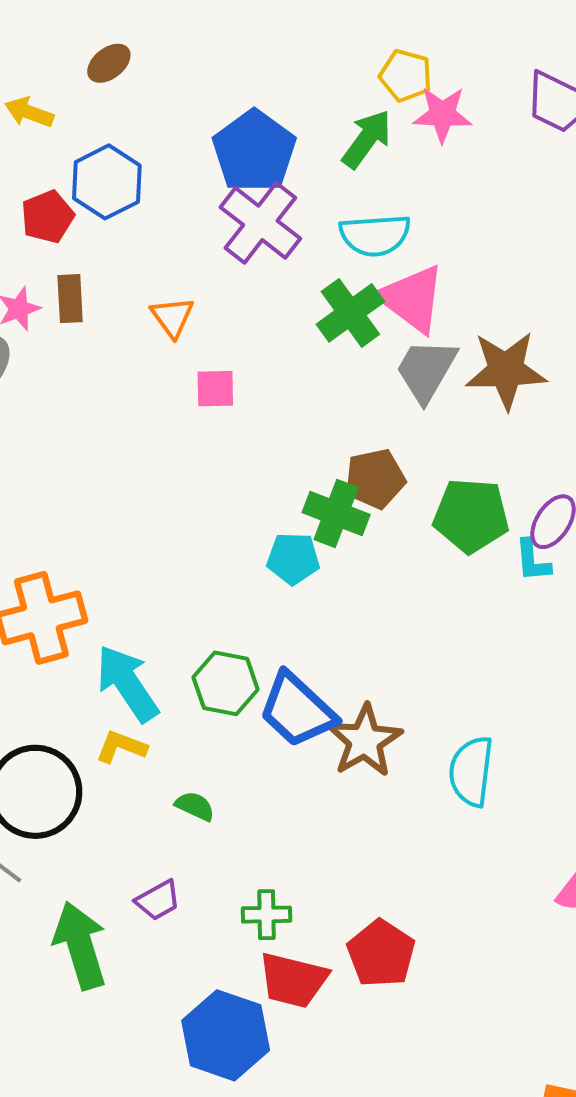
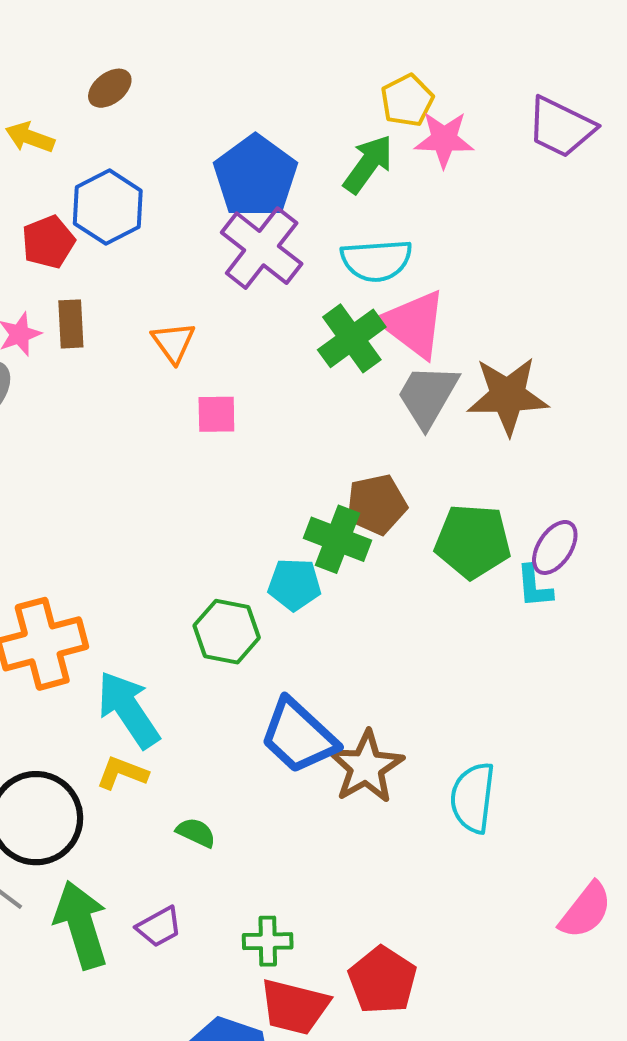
yellow pentagon: (406, 76) -> (407, 100), turned 30
green hexagon: (226, 683) -> (227, 632), moved
green arrow: (80, 945) -> (81, 925), moved

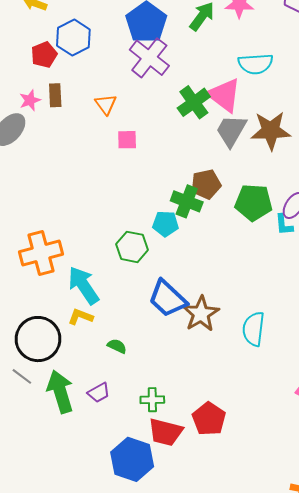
cyan semicircle: (376, 260) -> (256, 64), moved

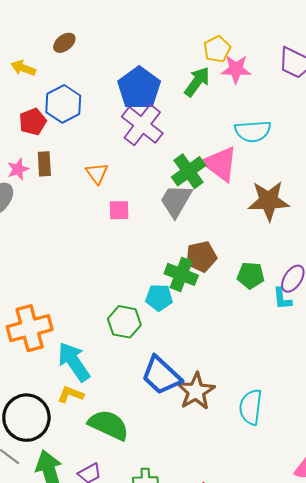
gray trapezoid: (231, 131) -> (176, 201), moved
green pentagon: (253, 202) -> (251, 275), size x0.7
green semicircle: (117, 346) -> (109, 425), size x2.0

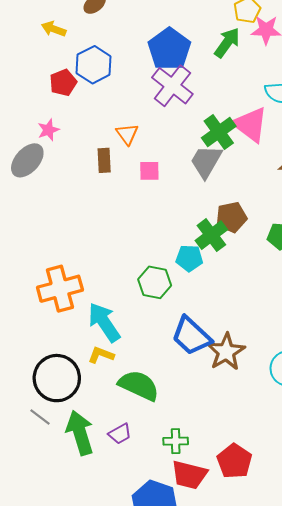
brown rectangle: (44, 164) -> (104, 160), moved
green cross: (181, 274) -> (211, 235), turned 32

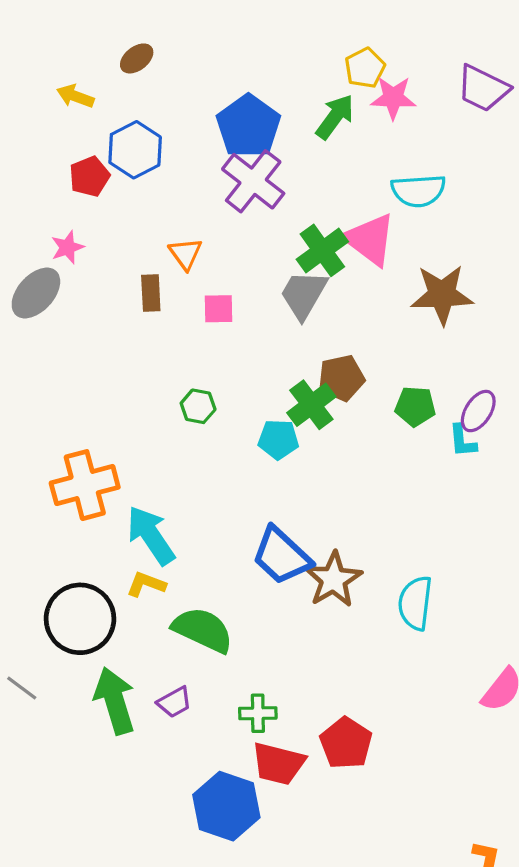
green hexagon: (155, 282) -> (198, 406), moved, size x0.7
gray line: (40, 417) -> (22, 688), moved

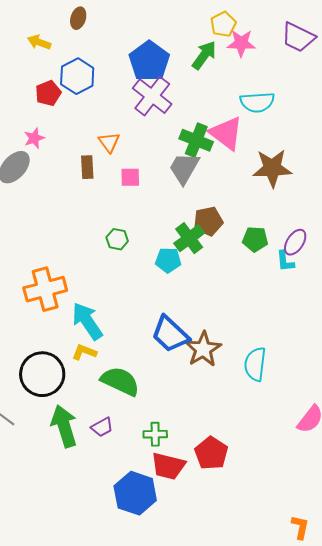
brown ellipse: (137, 58) -> (78, 18), turned -35
green cross: (322, 250) -> (196, 140), turned -32

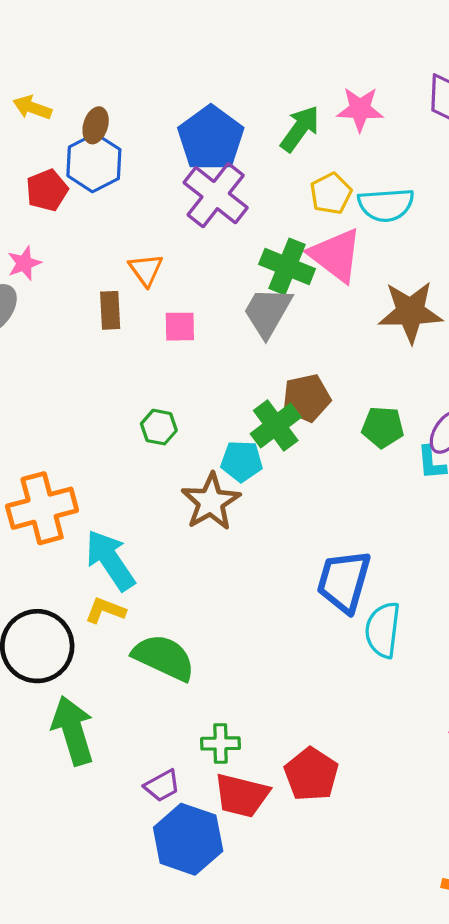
brown ellipse: (78, 18) -> (96, 125), moved
yellow pentagon: (223, 24) -> (331, 193), moved
blue trapezoid: (170, 334) -> (344, 581), moved, turned 63
brown star: (203, 349) -> (211, 502), moved
purple trapezoid: (102, 427) -> (162, 786), moved

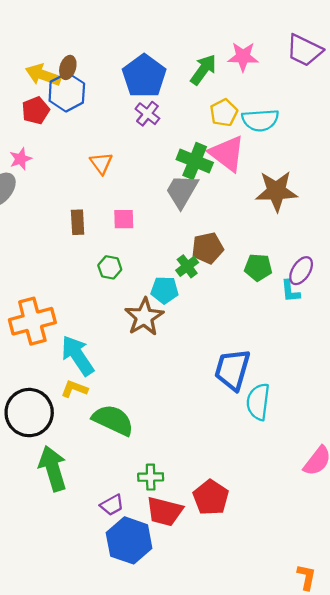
yellow arrow: (32, 108) -> (43, 75), moved, size x1.4
purple cross: (216, 195) -> (147, 114), size x0.6
brown rectangle: (110, 310) -> (78, 222), moved
pink square: (180, 327) -> (124, 219), moved
green cross: (276, 425) -> (187, 266), size x0.7

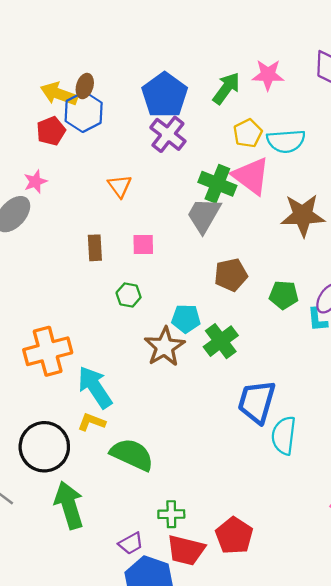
purple cross: (147, 114) -> (168, 134), size x1.4
green cross: (187, 266) -> (221, 341), moved, size x1.4

